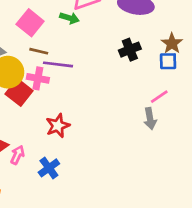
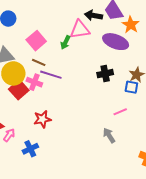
green arrow: (69, 18) -> (65, 42), turned 88
gray arrow: (150, 119) -> (109, 135), moved, turned 147

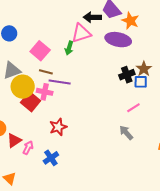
black cross: (105, 74) -> (127, 75), moved

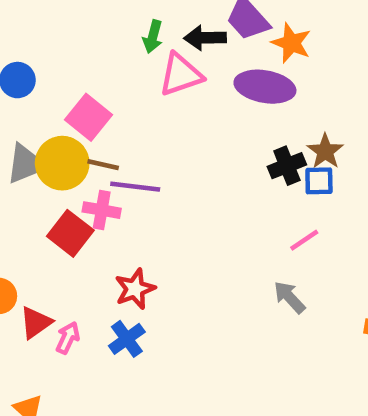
green arrow: (69, 48) -> (153, 37), moved
yellow circle: (23, 87) -> (62, 163), moved
blue cross: (51, 158) -> (127, 339), moved

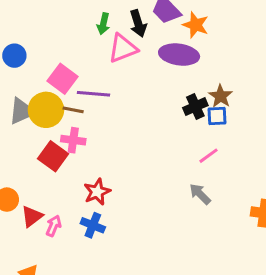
black arrow: (205, 38) -> (138, 23), turned -104
purple line: (135, 187) -> (93, 94), moved
blue cross: (127, 339) -> (93, 225), turned -30

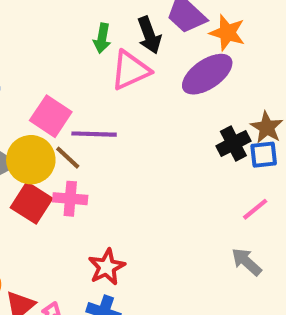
purple ellipse: (179, 55) -> (207, 74), turned -39
brown line: (73, 110) -> (68, 158), turned 35
red square: (53, 156) -> (31, 203), moved

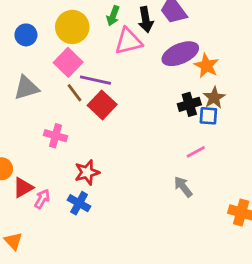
orange star: (227, 33) -> (206, 66), moved
yellow circle: (31, 160) -> (72, 27), moved
pink cross: (70, 199) -> (56, 136), moved
red square: (31, 203) -> (102, 105), moved

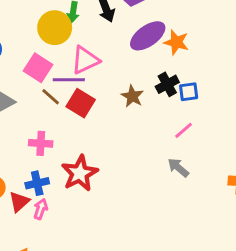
yellow circle: (72, 27) -> (55, 28), moved
pink triangle: (128, 41) -> (85, 60), moved
brown star: (214, 98) -> (132, 96), moved
red star: (87, 172) -> (80, 173), size x1.4
blue cross: (79, 203) -> (37, 183), moved, turned -30

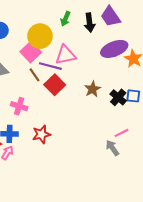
yellow circle: (55, 28) -> (40, 36), moved
black cross: (167, 84) -> (118, 97), moved, turned -35
pink line: (184, 130) -> (122, 133), moved
red star: (80, 173) -> (41, 134), size x0.7

